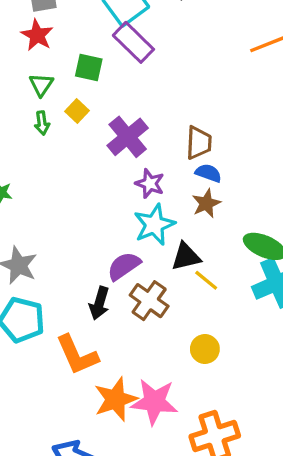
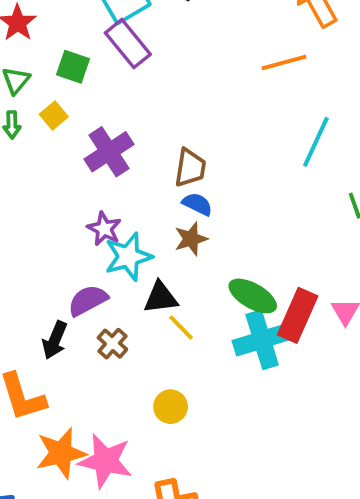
purple star: (150, 184) -> (104, 229), moved
brown cross: (149, 301) -> (112, 344), size x0.7

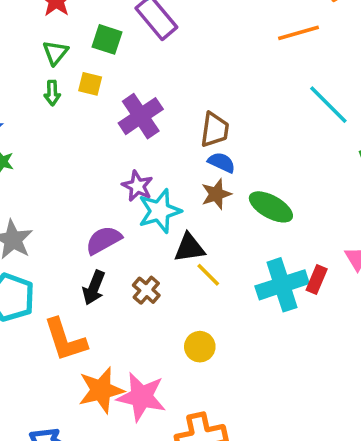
yellow square: (54, 115) -> (90, 84), turned -35
cyan line: (316, 142) -> (328, 105), turned -69
green ellipse: (253, 296) -> (271, 207), moved
purple semicircle: (88, 300) -> (104, 240), moved
red rectangle: (298, 315) -> (317, 279), moved, size x0.6

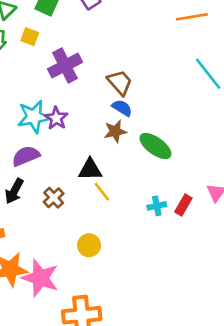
brown trapezoid: (215, 130) -> (120, 82), turned -56
cyan star: (160, 211) -> (34, 117), moved
cyan cross: (282, 285) -> (157, 206), size x0.5

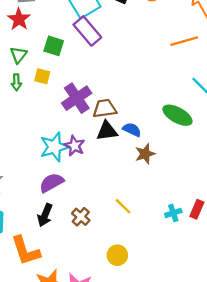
brown trapezoid: (120, 82) -> (105, 108), moved, turned -50
brown star: (115, 131) -> (145, 154), moved
green ellipse: (155, 146) -> (177, 115), moved
black triangle: (90, 170) -> (107, 131), moved

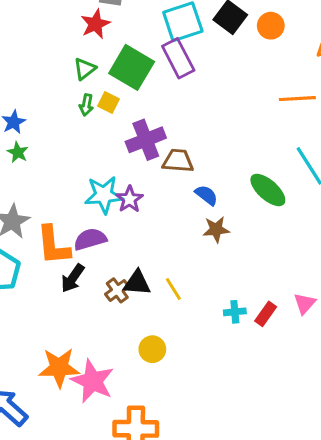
green square: (54, 46) -> (132, 67), size x1.6
green arrow: (16, 82) -> (86, 105), moved
black triangle: (107, 131) -> (137, 283), moved
orange L-shape: (26, 251) -> (53, 245), moved

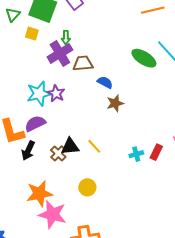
green arrow: (86, 105) -> (66, 37), moved
green ellipse: (268, 190) -> (144, 58), moved
orange star: (59, 368) -> (39, 194), moved

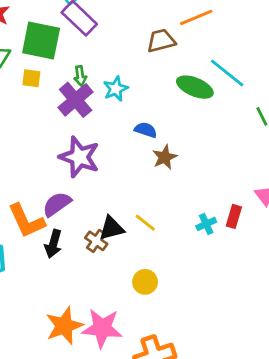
brown trapezoid: (83, 63) -> (161, 41), moved
purple star: (56, 93) -> (79, 157), size x1.6
cyan star: (39, 94) -> (116, 89), moved, size x0.7
orange star: (39, 194) -> (64, 326), moved

